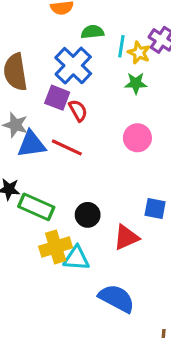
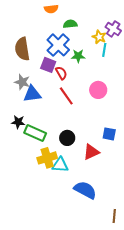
cyan line: (121, 46) -> (104, 50), moved
green star: (136, 83) -> (78, 56), moved
red line: (67, 147) -> (66, 96), moved, turned 30

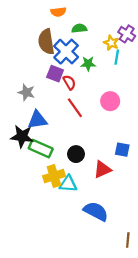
brown semicircle: (22, 49) -> (46, 42), moved
blue triangle: (32, 94) -> (37, 120), moved
black star: (18, 122) -> (22, 136), size x1.5

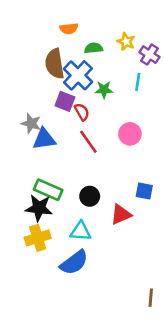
yellow star: (111, 43) -> (126, 42), moved
blue triangle: (37, 120) -> (44, 139), moved
black star: (22, 136) -> (39, 208), moved
yellow cross: (54, 176) -> (38, 238), moved
blue semicircle: (96, 211) -> (74, 263), moved, turned 115

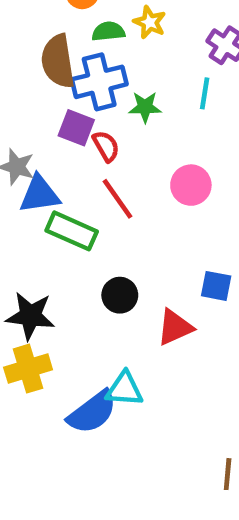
yellow star: (126, 42) -> (150, 22), moved
green semicircle: (94, 48) -> (108, 31), moved
blue cross: (78, 75) -> (99, 82), turned 32
green rectangle: (48, 190) -> (72, 231), moved
cyan triangle: (81, 231) -> (124, 389), moved

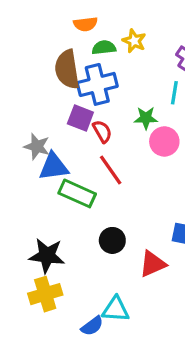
green star: (145, 107) -> (146, 118), moved
pink circle: (191, 185) -> (164, 141), moved
blue semicircle: (92, 412) -> (92, 326), size x0.6

